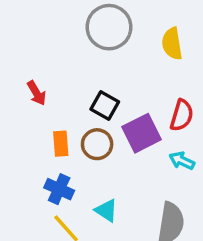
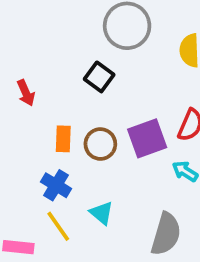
red arrow: (37, 93) -> (26, 93), moved
black square: (105, 105) -> (99, 77), moved

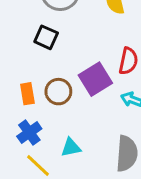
blue cross: (56, 185) -> (29, 132), turned 35
cyan triangle: (102, 213) -> (71, 147), turned -40

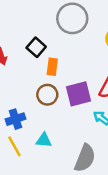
black square: (46, 37) -> (36, 47), moved
orange rectangle: (27, 94) -> (52, 67), moved

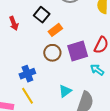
orange rectangle: (52, 67) -> (55, 30), turned 48
cyan triangle: (44, 140) -> (65, 91), moved, turned -40

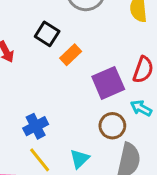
brown circle: (52, 53) -> (112, 126), moved
cyan triangle: (65, 91) -> (79, 159), moved

